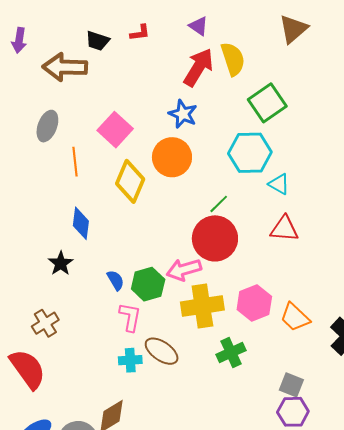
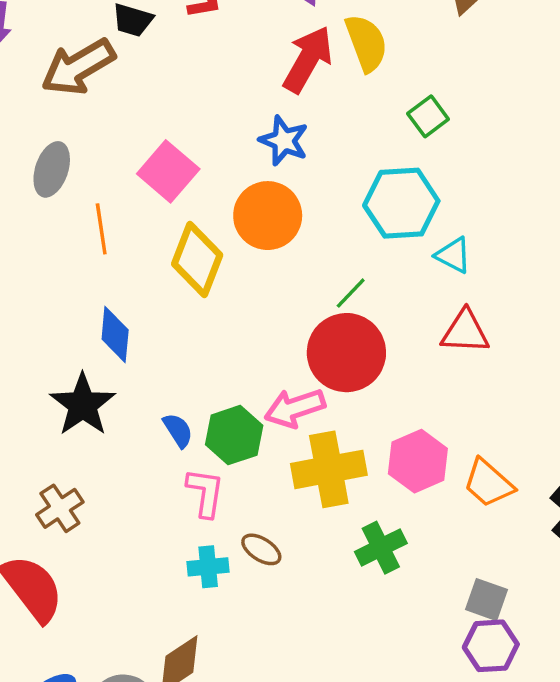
brown arrow: (65, 67) -> (78, 67), turned -30
green square: (267, 103) -> (428, 116), size x0.6
black star: (61, 263) -> (83, 405), size x1.5
brown ellipse: (162, 351) -> (261, 549), size x0.7

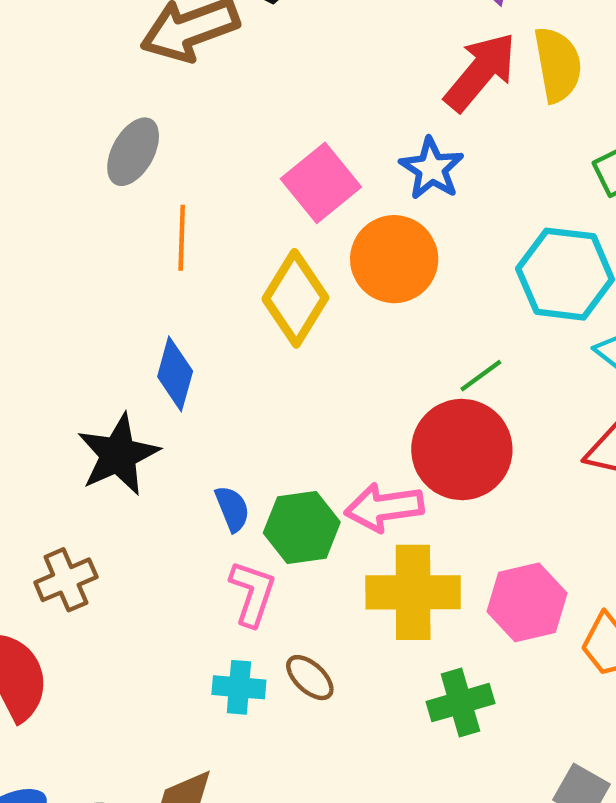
pink square: (168, 171) -> (321, 183), moved

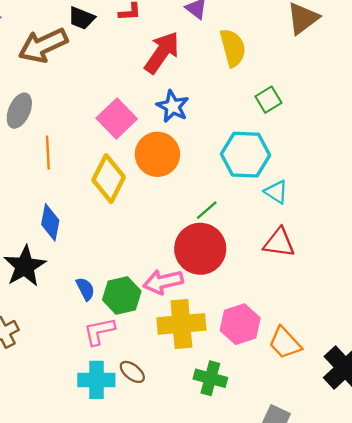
red arrow: (480, 72) -> (162, 53), moved
pink L-shape: (252, 593) -> (99, 331), turned -116
cyan cross: (239, 687) -> (96, 380), size x1.4
green cross: (460, 703) -> (210, 378), turned 36

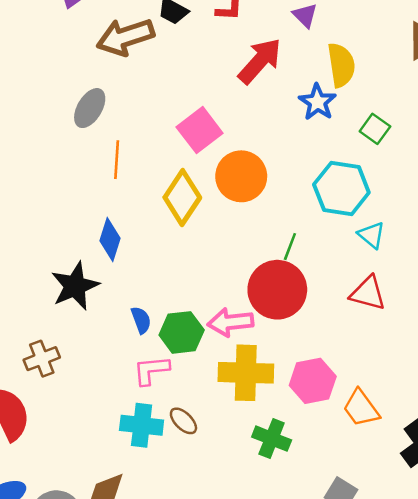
green square: (268, 100) -> (375, 129), turned -30
blue star: (173, 106) -> (317, 102), moved
green line: (207, 210) -> (290, 247), turned -35

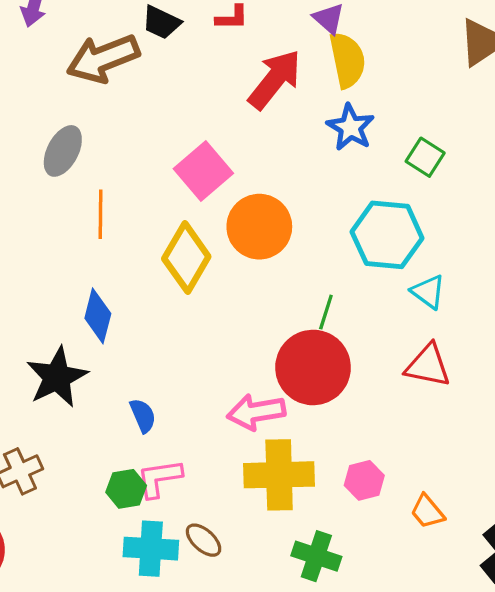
yellow semicircle: (341, 65) -> (347, 60), moved
green hexagon: (182, 332) -> (126, 489), moved, size x0.7
pink hexagon: (313, 381) -> (364, 480), size x0.7
orange trapezoid: (361, 408) -> (427, 512), size x0.7

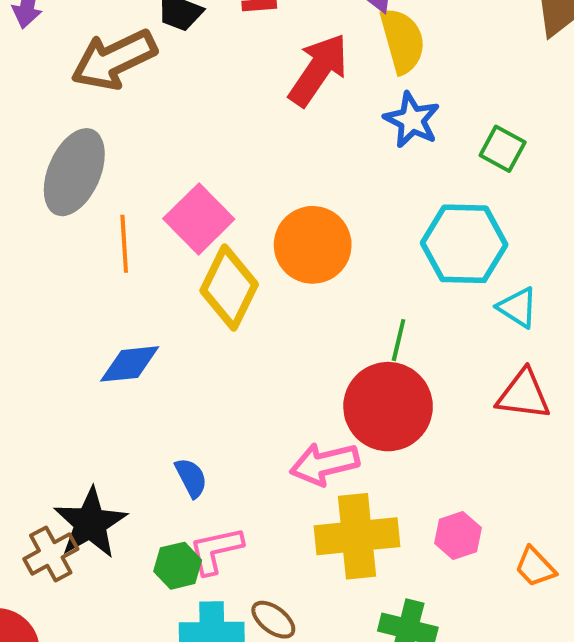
gray ellipse: (63, 151) -> (74, 172), size x1.4
pink square: (203, 171) -> (199, 219), moved
blue diamond: (98, 316) -> (130, 364), turned 74
black star: (57, 377) -> (90, 523), moved

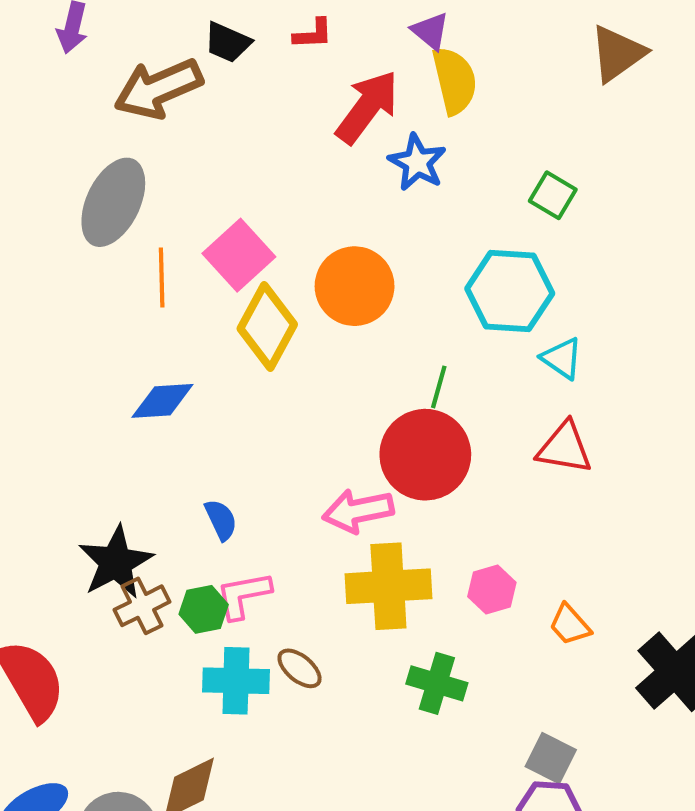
blue star: (412, 120) -> (417, 162), moved
brown cross: (51, 554) -> (142, 606), moved

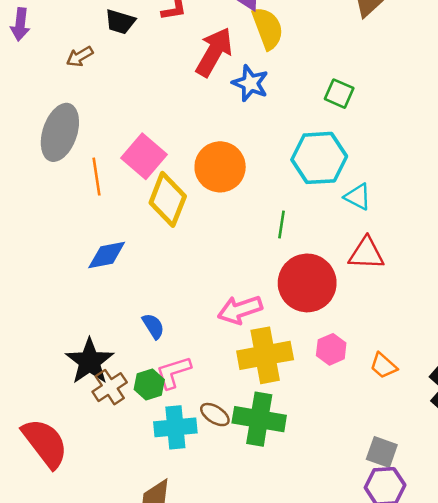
brown arrow: (158, 89) -> (80, 57), size x0.5
red circle: (425, 455) -> (307, 283), moved
green cross: (437, 683) -> (259, 419), moved, size x1.4

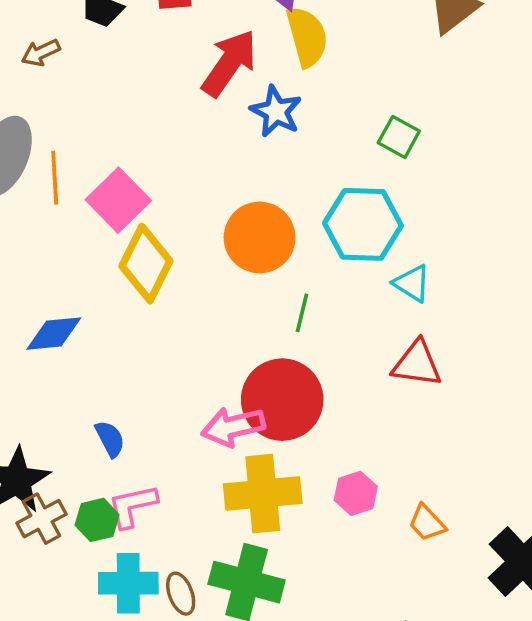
orange circle: (220, 167) -> (260, 237), moved
orange line: (97, 177) -> (55, 178), moved
red circle: (307, 283) -> (282, 400), moved
brown ellipse: (215, 415) -> (181, 594), moved, turned 32

